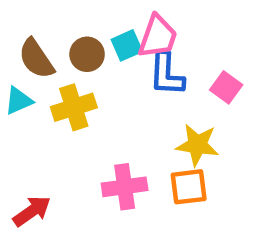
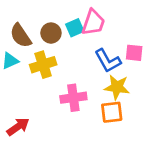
blue L-shape: (167, 74) -> (108, 61), moved, turned -32
pink square: (226, 87) -> (134, 53), turned -30
pink cross: (125, 187) -> (73, 98), moved

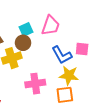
cyan square: (75, 28) -> (26, 30), moved
brown circle: (51, 33) -> (23, 43), moved

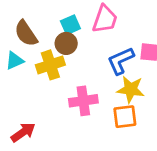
blue L-shape: (62, 55) -> (121, 61), turned 95

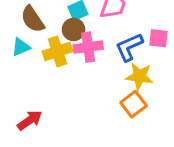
pink cross: (83, 101) -> (88, 47), moved
orange square: (125, 117) -> (134, 104), turned -30

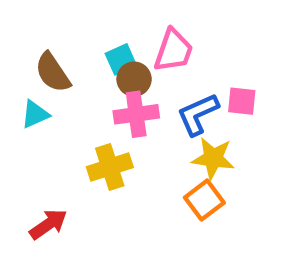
brown circle: (74, 29) -> (134, 79), moved
yellow cross: (57, 51) -> (110, 167), moved

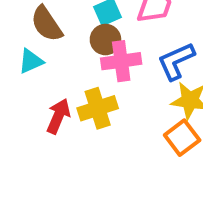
brown circle: (134, 79) -> (105, 40), moved
red arrow: (48, 224) -> (58, 116), moved, turned -32

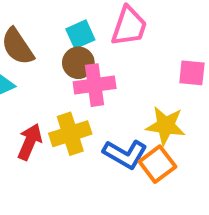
blue L-shape: (176, 61) -> (125, 154), moved, turned -126

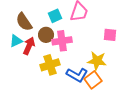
brown circle: (78, 63) -> (46, 35), moved
red arrow: (30, 142) -> (29, 46), moved

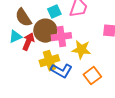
brown circle: (46, 35) -> (45, 31), size x1.5
yellow star: (97, 61) -> (81, 50), moved
blue L-shape: (77, 75) -> (61, 71), moved

